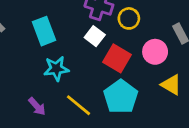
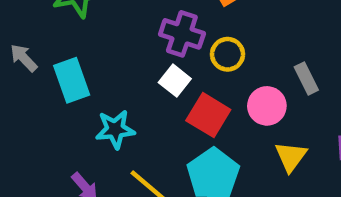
cyan rectangle: (44, 31) -> (72, 80), moved
yellow triangle: (171, 85) -> (291, 157), turned 35

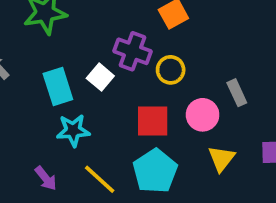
cyan rectangle: (72, 80) -> (58, 87), moved
white square: (175, 81) -> (100, 77), moved
red square: (208, 115) -> (153, 121), turned -33

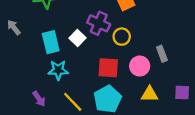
yellow triangle: (221, 159) -> (150, 94), turned 48

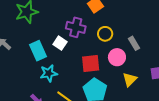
yellow circle: (122, 37) -> (105, 34), moved
yellow triangle: (150, 94) -> (130, 79), turned -35

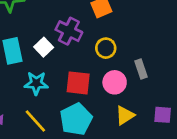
cyan star: (49, 73) -> (36, 83), moved

